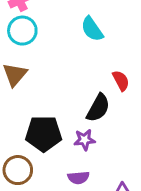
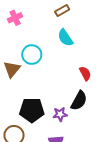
cyan circle: (22, 31) -> (32, 55), moved
black semicircle: (98, 108) -> (79, 101), moved

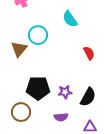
black semicircle: (79, 101) -> (88, 97), moved

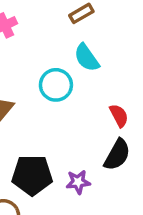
cyan circle: (38, 35) -> (56, 85), moved
black semicircle: (88, 97) -> (117, 155), moved

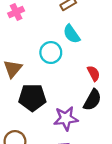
black pentagon: (32, 175) -> (32, 98), moved
purple star: (78, 182) -> (66, 118), size x1.5

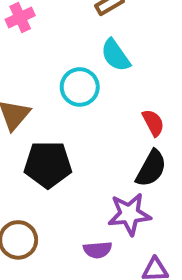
purple star: (66, 118) -> (129, 214), moved

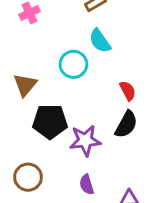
purple star: (129, 214) -> (85, 141), moved
purple semicircle: (98, 250) -> (87, 184), turned 78

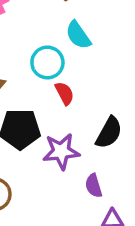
red semicircle: (128, 91) -> (65, 93), moved
purple semicircle: (87, 184) -> (94, 186), moved

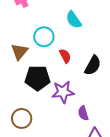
cyan circle: (47, 62) -> (44, 37), moved
black semicircle: (109, 133) -> (93, 65), moved

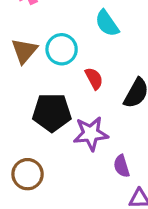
brown triangle: (19, 52) -> (24, 51), moved

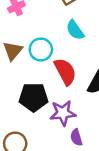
red semicircle: (94, 78) -> (65, 71), size x1.6
purple semicircle: (122, 166) -> (76, 137), moved

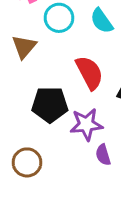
cyan circle: (41, 50) -> (59, 18), moved

